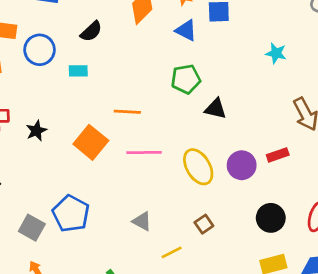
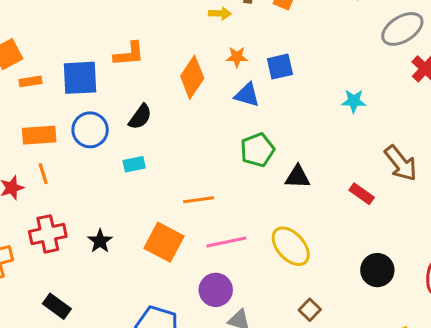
blue circle: (40, 50) -> (90, 130), moved
red rectangle: (278, 155) -> (362, 194), moved, turned 65
purple circle: (242, 165) -> (216, 290), moved
black circle: (271, 218) -> (377, 270), moved

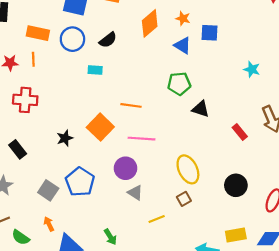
black star: (100, 241) -> (65, 138), moved
yellow ellipse: (291, 246) -> (188, 169), moved

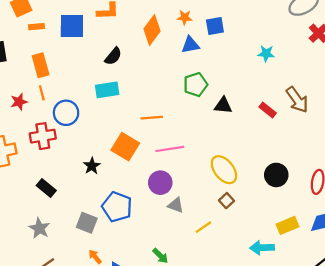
orange rectangle: (38, 33) -> (41, 65), turned 75
blue circle: (72, 39) -> (66, 113), moved
blue triangle: (183, 45) -> (190, 45), turned -30
cyan rectangle: (95, 70) -> (107, 90), size x1.5
red rectangle: (240, 132) -> (268, 110), moved

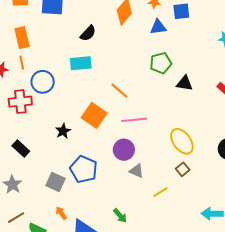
orange line: (152, 118) -> (119, 91), turned 42

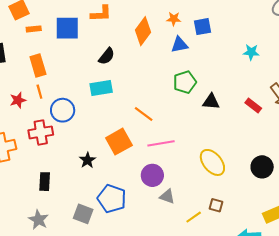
orange square: (94, 115) -> (119, 142), turned 30
black rectangle: (21, 149) -> (45, 182), turned 54
brown square: (183, 169) -> (216, 205), moved, turned -32

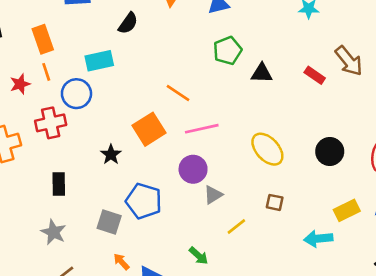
cyan rectangle: (101, 88) -> (99, 61), moved
gray triangle: (167, 197) -> (213, 195), turned -49
yellow line: (194, 217) -> (236, 226), moved

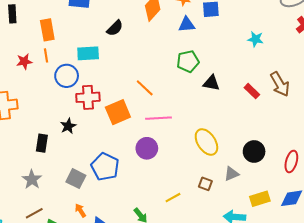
red cross: (51, 123) -> (88, 97), moved
black star: (111, 155) -> (68, 126), moved
gray triangle: (213, 195) -> (231, 174), moved

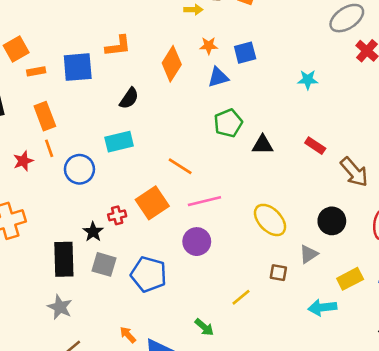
cyan rectangle: (88, 53) -> (119, 142), moved
brown arrow: (280, 84) -> (354, 172), moved
red cross: (88, 97) -> (117, 215), moved, size x0.6
black rectangle: (42, 143) -> (64, 259), size x1.5
gray square: (76, 179) -> (104, 264), moved

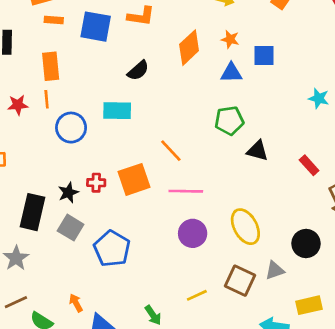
purple circle: (197, 242) -> (193, 233), moved
brown square: (278, 273) -> (240, 281), size x1.6

